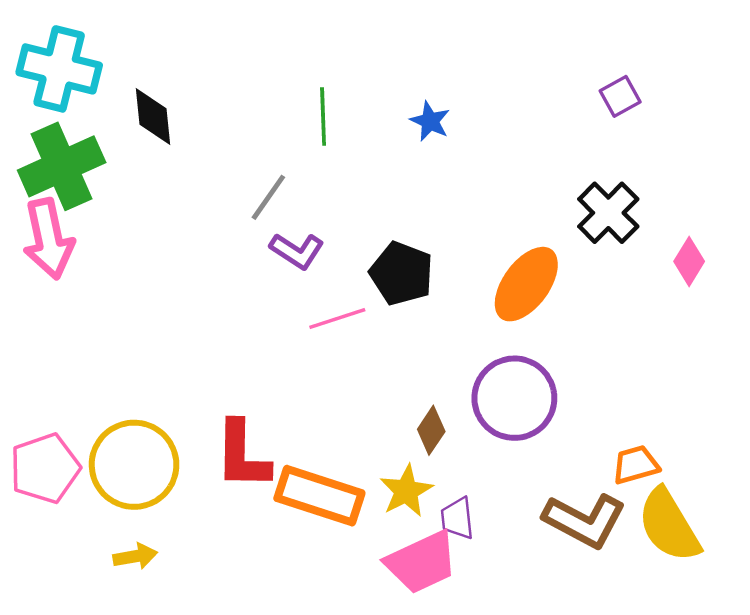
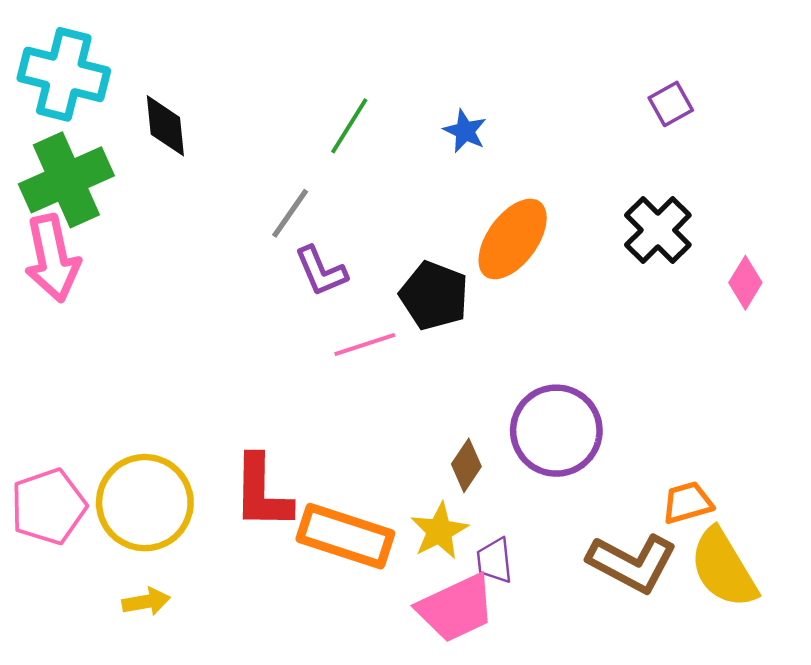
green line: (323, 116) -> (349, 126), turned 34
purple L-shape: (297, 251) -> (321, 271), turned 34
orange ellipse: (526, 284) -> (513, 239), moved

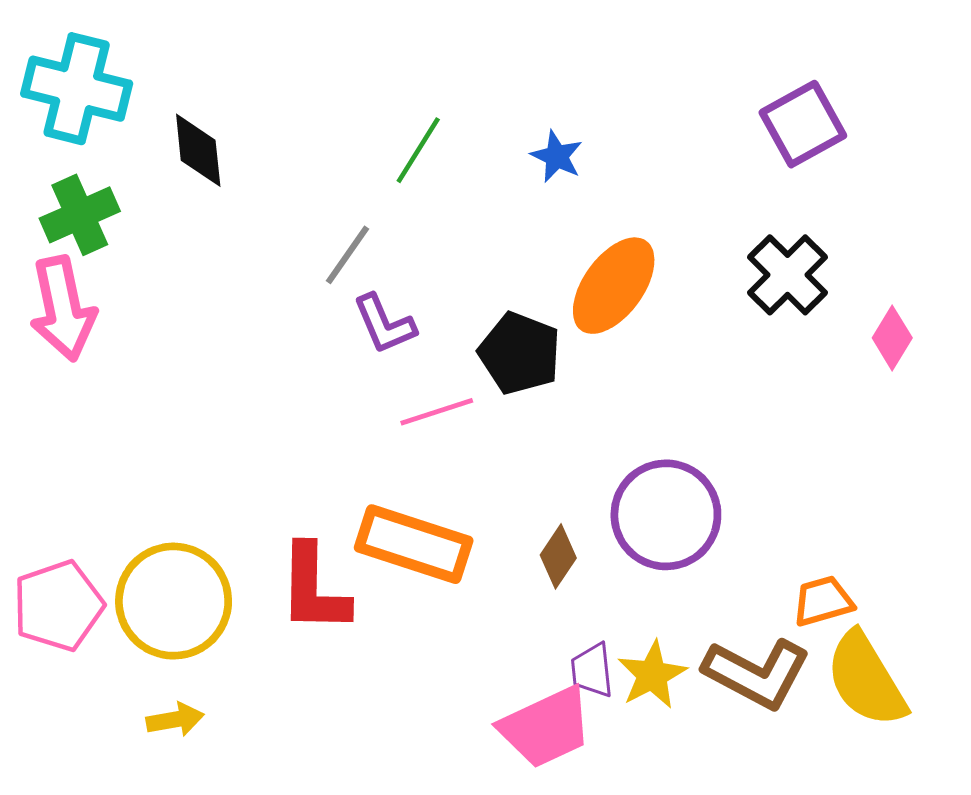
purple square: (671, 104) -> (803, 124), size x1.6
green cross: (66, 180) -> (80, 215), size x0.7
yellow star: (439, 531) -> (652, 675), moved
orange rectangle: (345, 536) -> (414, 544), moved

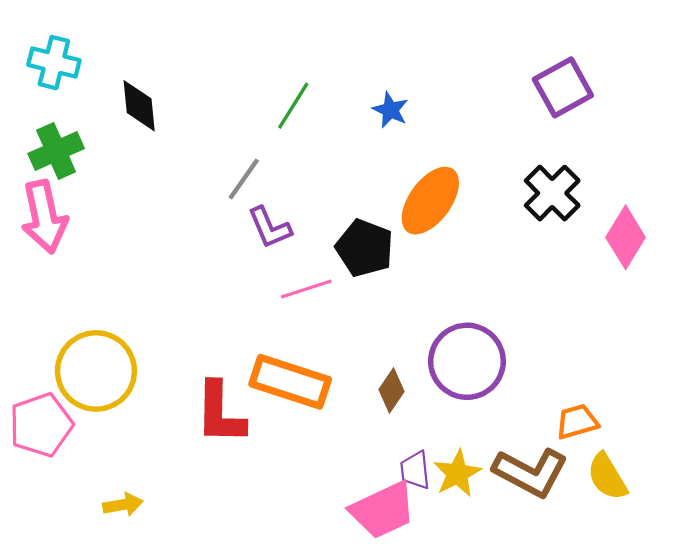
cyan cross: (77, 89) -> (54, 63), size x0.7
pink diamond: (892, 338) -> (626, 237), size x1.4
yellow circle: (174, 601) -> (96, 371), moved
yellow semicircle: (866, 680) -> (607, 477), size x0.7

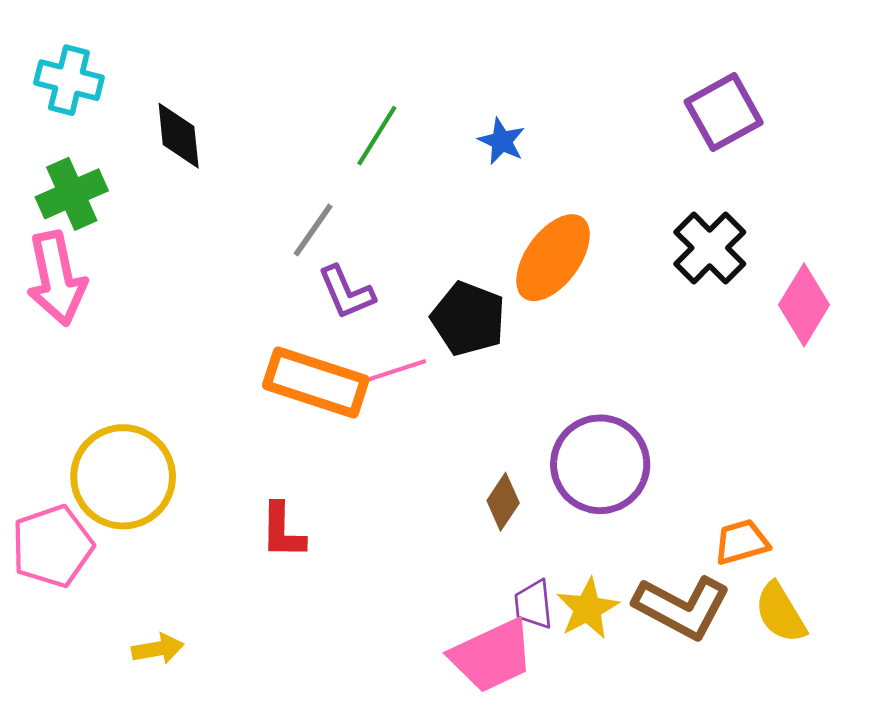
orange rectangle: (290, 382) -> (316, 382), moved
red L-shape: (220, 413) -> (283, 531), size x0.7

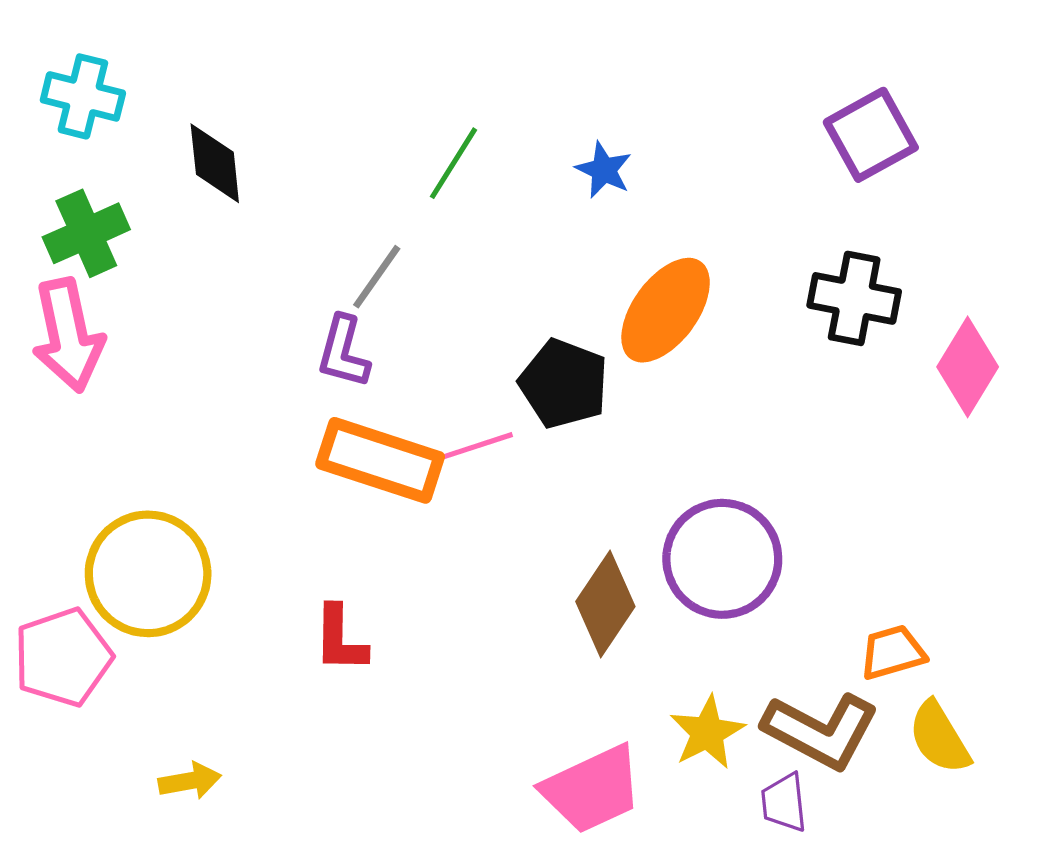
black cross: (710, 248) -> (854, 298), turned -34
purple L-shape: (346, 292) -> (343, 352), moved, turned 38
brown diamond: (503, 502) -> (605, 604), size x1.5
purple trapezoid: (534, 604) -> (784, 803), moved

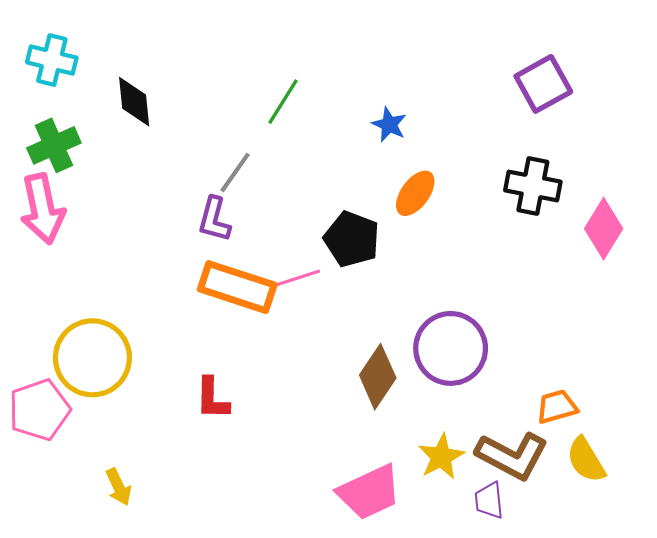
blue star: (604, 170) -> (389, 125), moved
orange ellipse: (666, 310) -> (415, 193), size x0.7
yellow arrow: (190, 781) -> (118, 487), turned 75

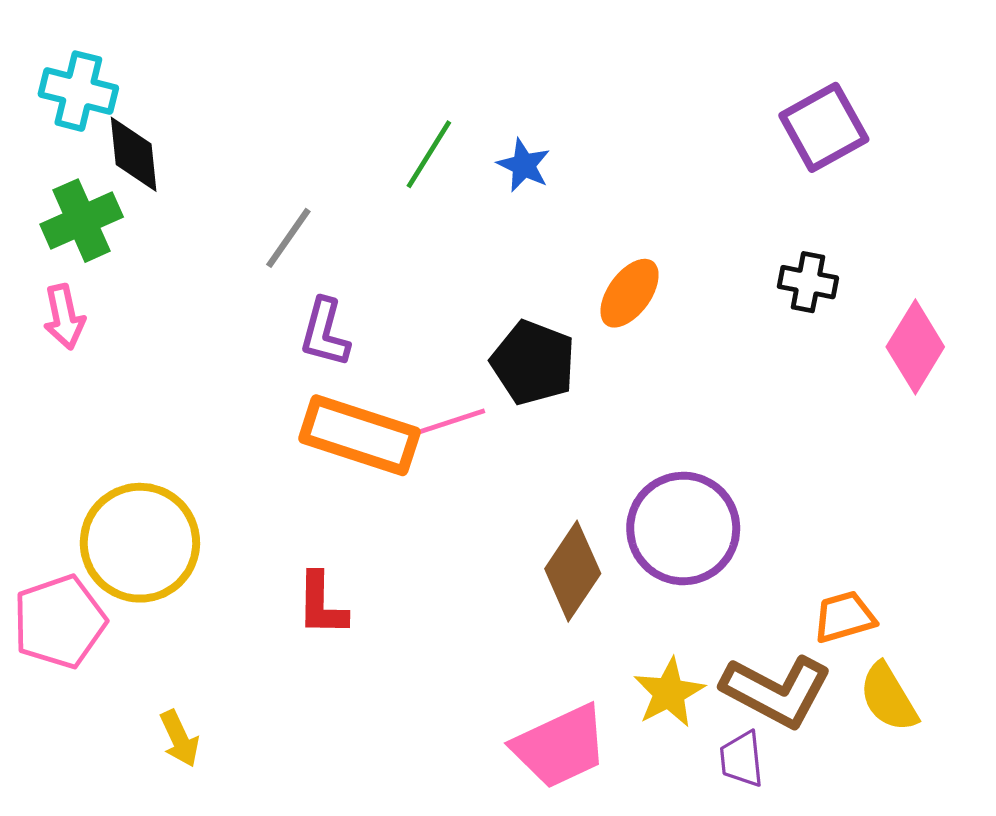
black diamond: (134, 102) -> (134, 154), moved
blue star: (389, 125) -> (524, 165), moved
gray line: (235, 172) -> (288, 238), moved
black cross: (533, 186) -> (808, 282), size x0.7
pink arrow: (42, 209) -> (64, 317), size x0.6

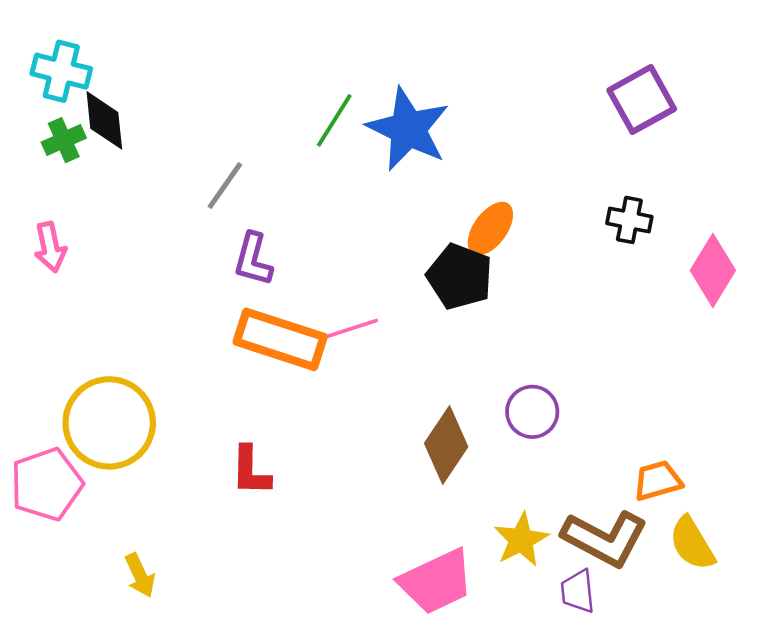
blue star: (524, 165) -> (408, 129), size x2.0
green cross: (82, 221) -> (64, 140), moved, size x0.7
black pentagon: (533, 363) -> (460, 277), moved
purple circle: (683, 528) -> (532, 412), size x0.6

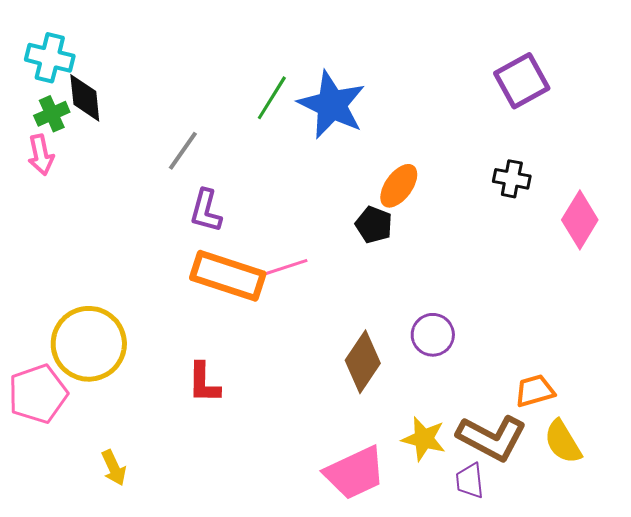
pink arrow: (50, 247) -> (41, 155), moved
black pentagon: (460, 277) -> (374, 225), size x0.7
yellow star: (521, 540) -> (424, 439), turned -30

